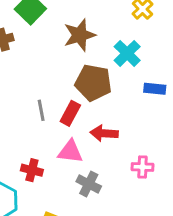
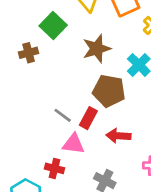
gray line: (41, 110) -> (63, 115), turned -42
pink triangle: (70, 152) -> (73, 144), moved

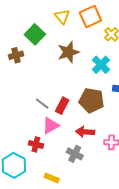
brown pentagon: (109, 91) -> (91, 100), moved
red arrow: (118, 136) -> (85, 132), moved
pink triangle: (73, 144) -> (51, 126), turned -36

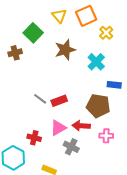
brown pentagon: (91, 100) -> (98, 106), moved
red rectangle: (62, 106) -> (59, 101), turned 42
pink triangle: (51, 126) -> (58, 128), moved

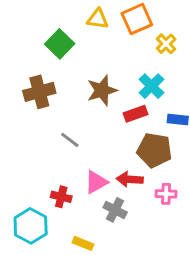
yellow triangle: (59, 16) -> (98, 19), turned -42
brown star: (65, 50) -> (102, 90), moved
brown cross: (15, 53) -> (39, 92), moved, size x1.5
red rectangle: (59, 101) -> (135, 114), moved

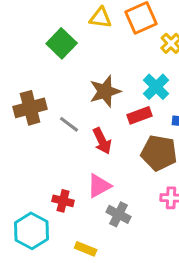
brown cross: (39, 92) -> (30, 108), moved
gray line: (70, 140) -> (69, 124), moved
red arrow: (130, 179) -> (102, 141), moved, turned -120

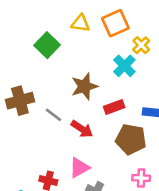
cyan cross: (156, 87) -> (124, 66), moved
red arrow: (102, 141) -> (82, 129), turned -30

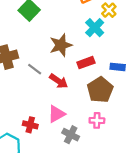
brown pentagon: (131, 139) -> (100, 90), turned 30
pink cross: (141, 178) -> (97, 120), moved

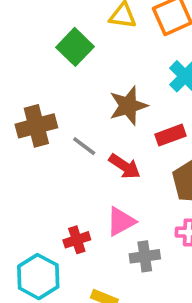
red cross: (30, 125) -> (77, 240), turned -32
gray cross: (71, 135) -> (145, 256), turned -35

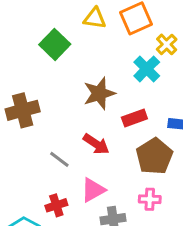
gray line: (84, 146) -> (59, 159), moved

